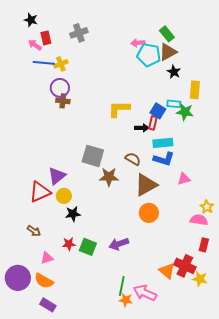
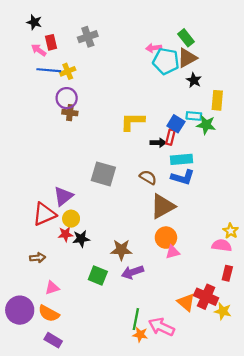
brown star: (109, 177) -> (121, 250), moved
pink triangle: (184, 179) -> (173, 252), moved
brown arrow: (34, 231) -> (38, 258), turned -40
red star: (69, 244) -> (65, 234), moved

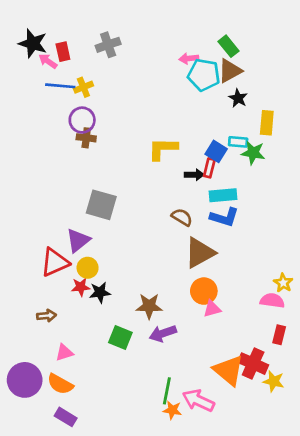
black star: (34, 22) -> (33, 43), moved, size x1.5
gray square: (103, 174) -> (101, 205), moved
orange triangle: (186, 302) -> (228, 370), size x1.4

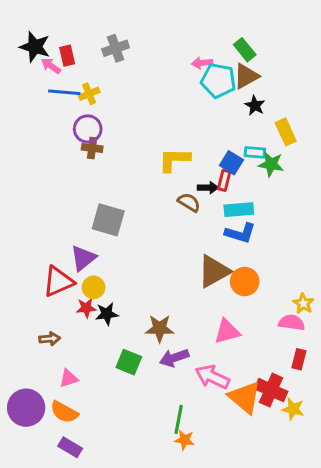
yellow rectangle: (267, 123) -> (286, 132), turned -30
brown semicircle: (182, 217) -> (189, 202), moved
orange circle: (204, 291) -> (245, 281), moved
pink triangle: (212, 309) -> (227, 331), size x1.4
pink arrow: (198, 400) -> (212, 377), moved

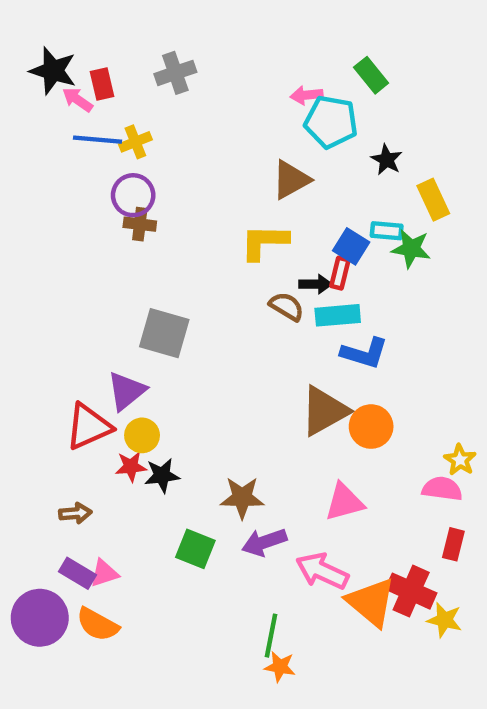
brown triangle: (246, 76) -> (291, 180), moved
cyan rectangle: (239, 210) -> (338, 315), moved
purple rectangle: (70, 447) -> (78, 573), moved

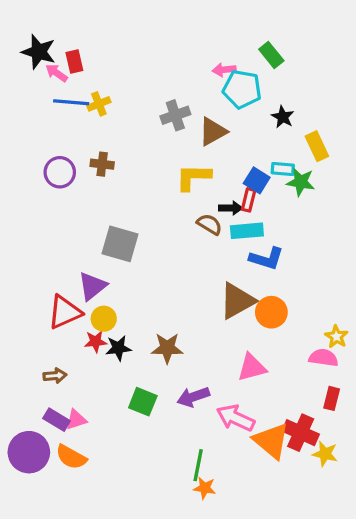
gray cross: (175, 73) -> (175, 115), moved
purple circle: (133, 195) -> (60, 172), moved
brown star: (242, 498) -> (167, 348), moved

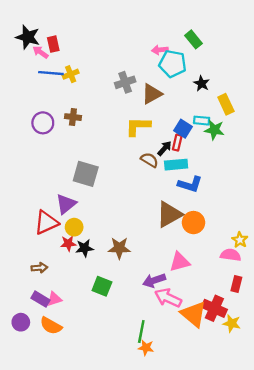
black arrow: (231, 208) -> (165, 148), turned -49
purple arrow: (193, 397) -> (154, 280), moved
purple circle: (29, 452) -> (21, 322), size x0.6

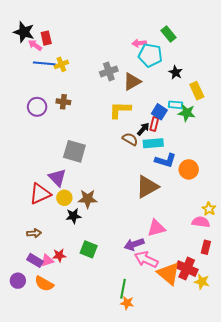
purple triangle: (66, 204) -> (57, 178), turned -36
orange circle: (193, 223) -> (189, 169), moved
red star: (68, 243) -> (59, 255), moved
brown star: (119, 248) -> (88, 199), moved

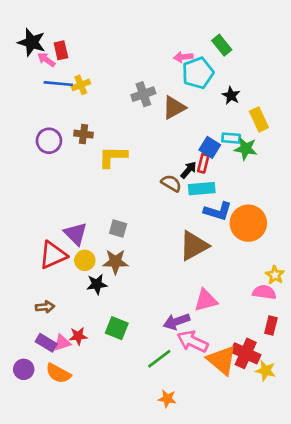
cyan pentagon: (150, 55) -> (198, 73), turned -30
yellow L-shape: (120, 110) -> (113, 157), moved
gray square: (74, 151) -> (118, 228), moved, size x0.6
orange circle: (189, 169) -> (248, 223), size x1.4
green line: (123, 289) -> (159, 359), moved, turned 42

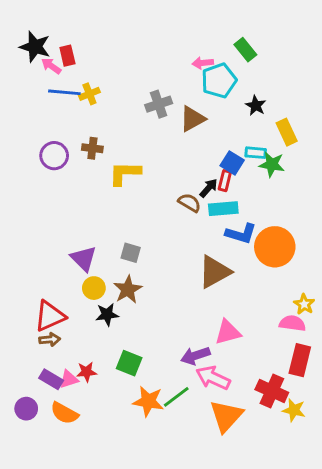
red triangle: (53, 255) -> (50, 316), moved
brown star: (115, 262) -> (128, 289), turned -30
red rectangle: (271, 325) -> (300, 360), size x1.5
orange triangle: (222, 360) -> (226, 416), moved, turned 32
orange star: (167, 399) -> (148, 401), moved, size x1.5

